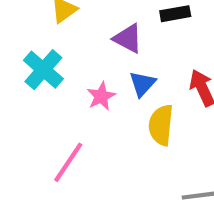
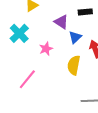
blue triangle: (142, 84) -> (75, 37), moved

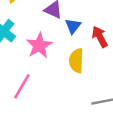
pink star: (46, 49) -> (39, 45), size x1.5

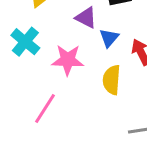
pink star: (39, 45) -> (68, 60), turned 30

